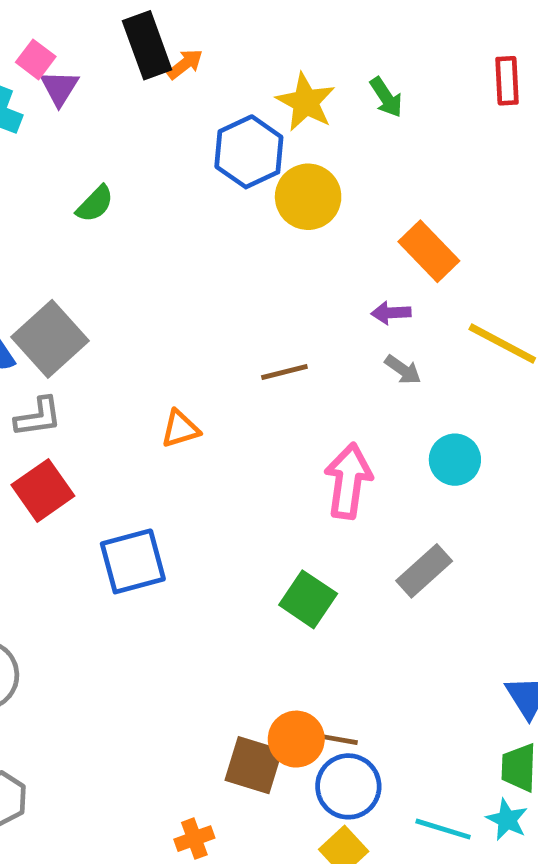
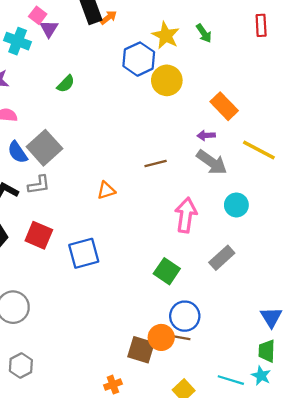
gray arrow: (403, 370) -> (212, 162), size x1.8
red square: (43, 490) -> (39, 235), moved, turned -32
blue circle: (348, 786) -> (185, 316), moved

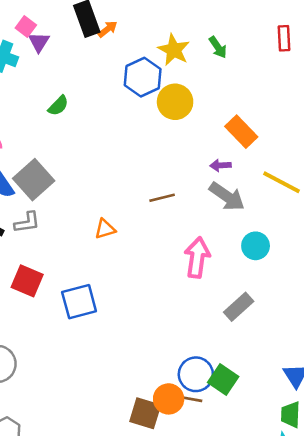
green square: (167, 271) -> (223, 379), moved

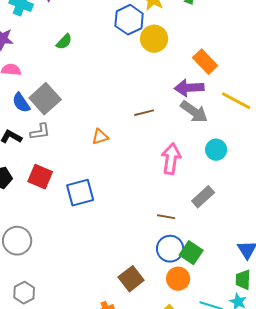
purple arrow: (220, 165) -> (189, 88), size x1.8
orange circle: (169, 399) -> (178, 279), moved
brown line: (191, 399) -> (166, 217), moved
brown square: (145, 413) -> (131, 279), turned 35

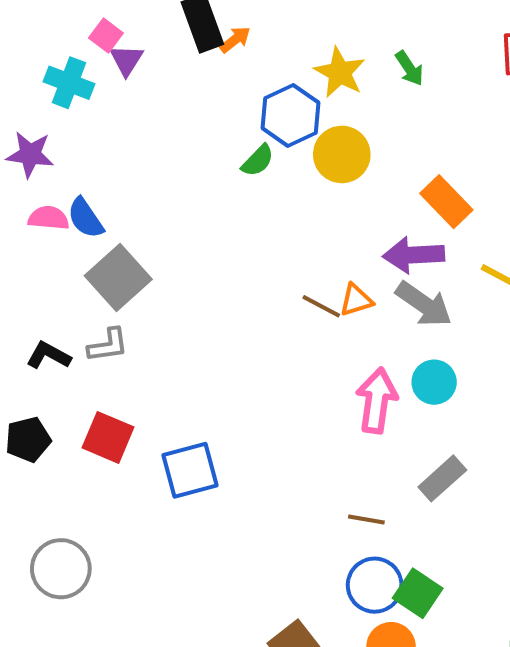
green semicircle: (64, 42) -> (258, 161), moved
blue semicircle: (21, 103) -> (85, 218), moved
brown line: (144, 113) -> (321, 306), turned 42
orange triangle: (100, 137) -> (356, 300), moved
cyan circle: (216, 150) -> (434, 382), moved

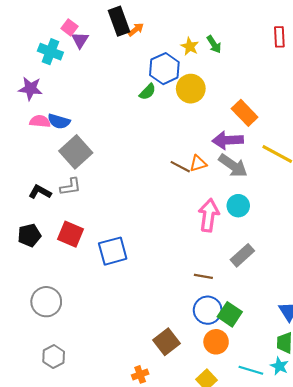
green arrow: (409, 68) -> (214, 44), moved
yellow star: (340, 72) -> (190, 46), size x0.7
blue semicircle: (85, 218) -> (59, 121), turned -40

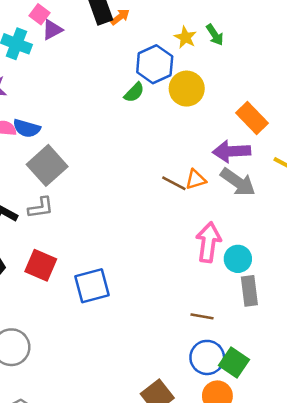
purple triangle: (80, 40) -> (52, 30), turned 30
cyan circle: (238, 206) -> (238, 259), moved
gray rectangle: (242, 255) -> (249, 291), turned -55

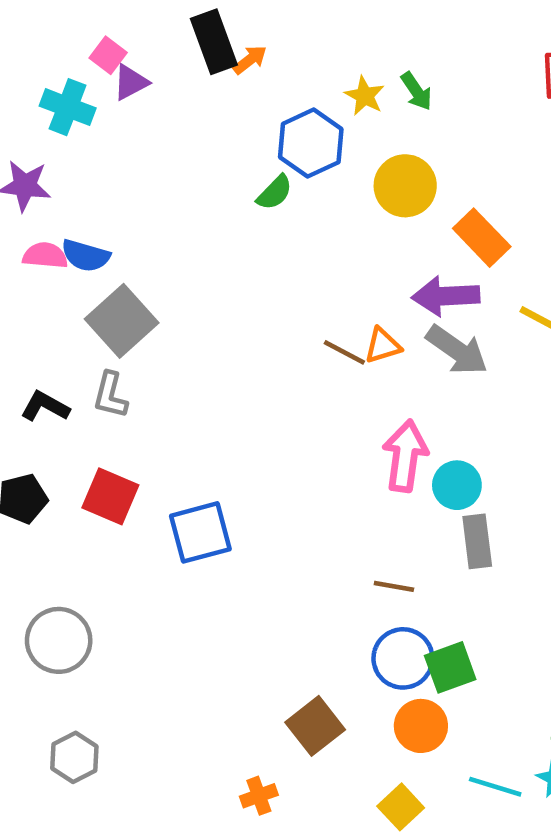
yellow circle: (187, 89) -> (405, 186), moved
gray L-shape: (41, 208) -> (110, 395), turned 112
green square: (234, 363) -> (450, 667), turned 36

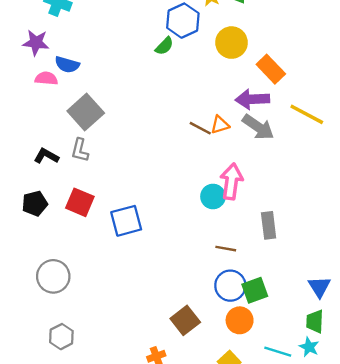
blue semicircle: (86, 256) -> (67, 65), moved
cyan circle: (457, 485) -> (213, 196), moved

